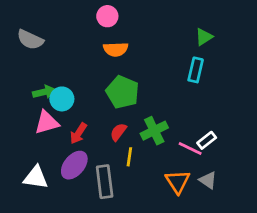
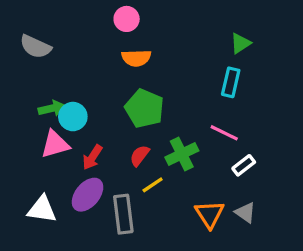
pink line: (190, 149) -> (224, 133), moved
yellow line: (129, 157) -> (153, 185), turned 48

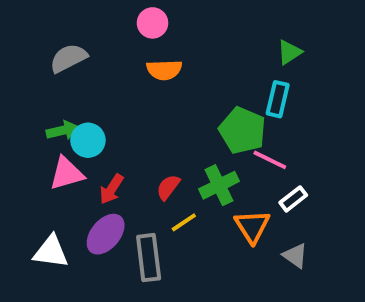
gray semicircle: (35, 47) -> (68, 58), moved, turned 128
green pentagon: (144, 108) -> (242, 130), moved
orange triangle: (210, 214) -> (252, 226), moved

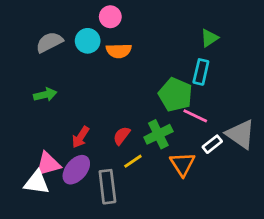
cyan circle: (88, 140) -> (88, 41), moved
pink triangle: (66, 173) -> (48, 164), moved
gray triangle: (295, 256) -> (241, 134), moved, size x1.6

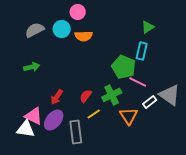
pink triangle: (48, 164) -> (34, 116), turned 42

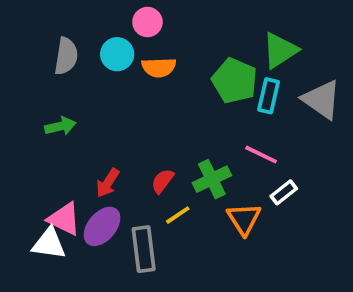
green triangle: (148, 27) -> (280, 50), size x1.5
gray semicircle: (35, 30) -> (66, 56), turned 126
green pentagon: (124, 67) -> (235, 81), moved
gray triangle: (170, 95) -> (322, 100), moved

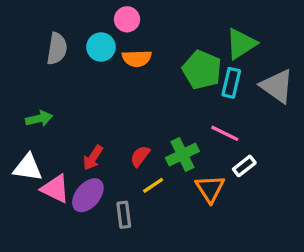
green arrow: (60, 126) -> (39, 119), moved
white triangle: (49, 243) -> (28, 168), moved
gray rectangle: (144, 249) -> (124, 215), size x0.7

